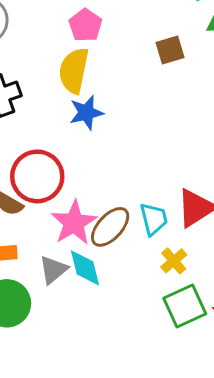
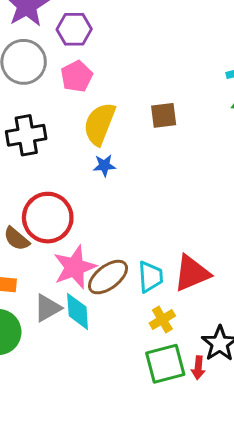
pink pentagon: (85, 25) -> (77, 76), moved
brown square: (170, 50) -> (164, 115), moved
blue star: (86, 113) -> (104, 166), size x0.7

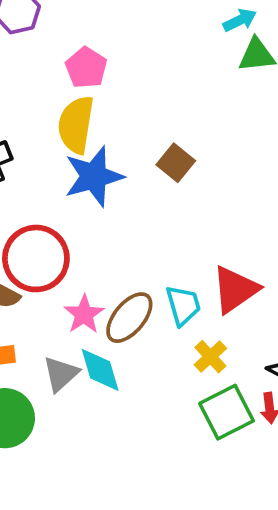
pink pentagon: (77, 76) -> (86, 68), moved
brown square: (164, 115) -> (176, 163), moved, turned -32
blue star: (104, 166) -> (94, 176), size x2.0
pink star: (75, 267) -> (84, 314), size x0.7

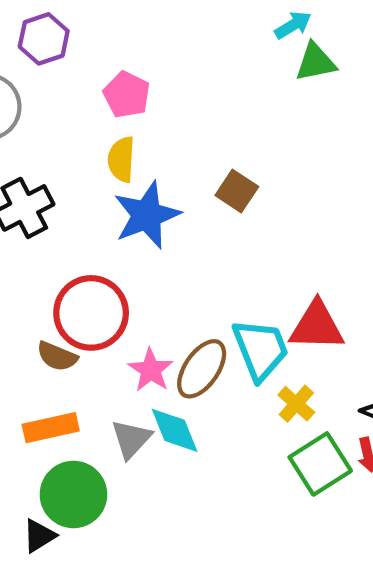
yellow semicircle: (76, 125) -> (121, 159), size x0.7
red triangle: (235, 289) -> (317, 326), turned 42
cyan trapezoid: (183, 305) -> (260, 349), size x1.4

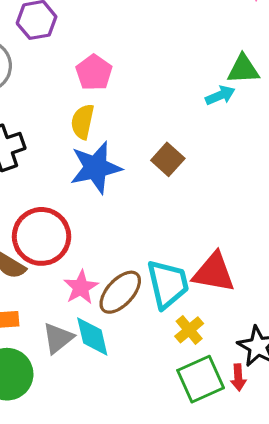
cyan arrow: (293, 25) -> (220, 95), moved

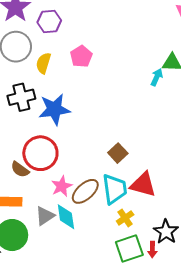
cyan arrow: (220, 95) -> (157, 77), turned -48
yellow semicircle: (83, 122) -> (43, 63), moved
brown square: (168, 159) -> (118, 153), moved
blue star: (96, 168) -> (54, 109), moved

